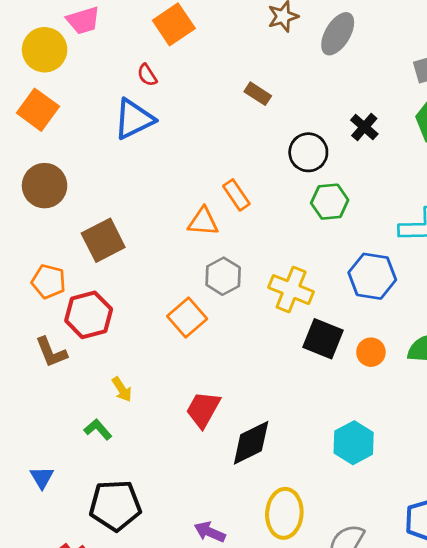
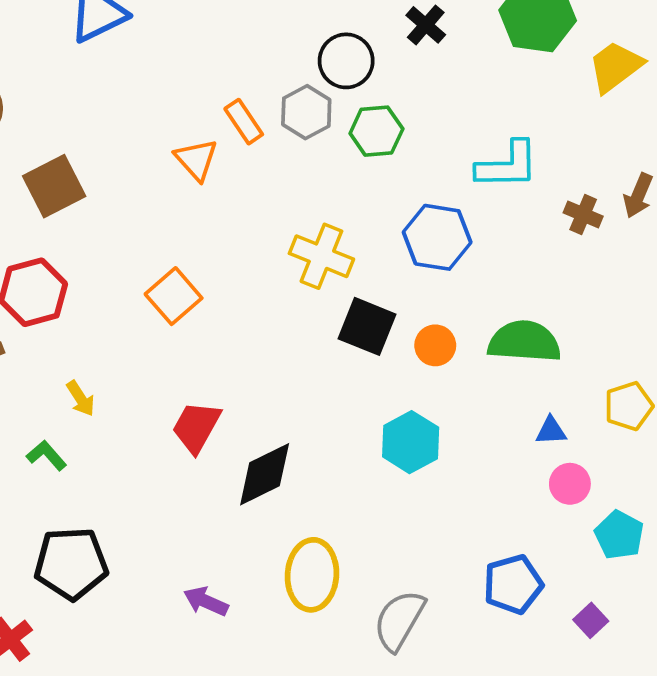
orange triangle: (203, 222) -> (196, 160), turned 44
gray hexagon: (223, 276) -> (306, 112), moved
cyan hexagon: (354, 443) -> (411, 442), moved

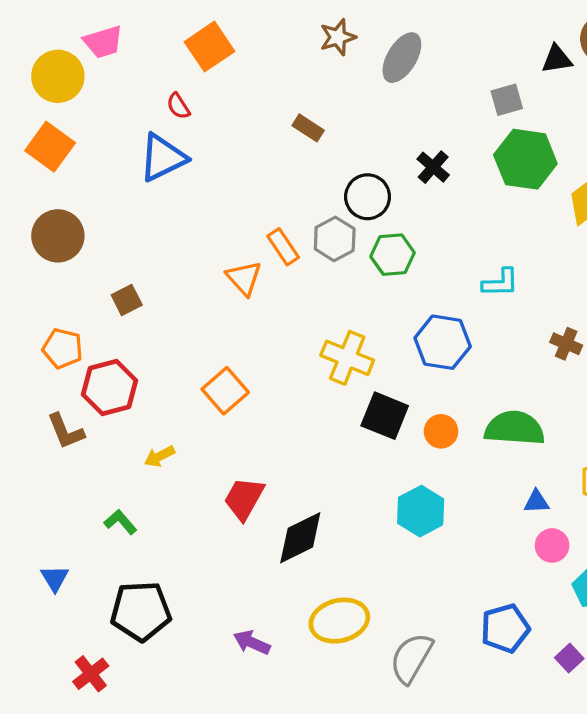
cyan L-shape: (507, 165) -> (500, 283), size x0.7
brown square: (54, 186) -> (127, 300), size x0.6
brown cross: (583, 215) -> (566, 344), moved
yellow arrow: (81, 398) -> (160, 456), moved, turned 96
yellow ellipse: (312, 575) -> (339, 621), turned 72

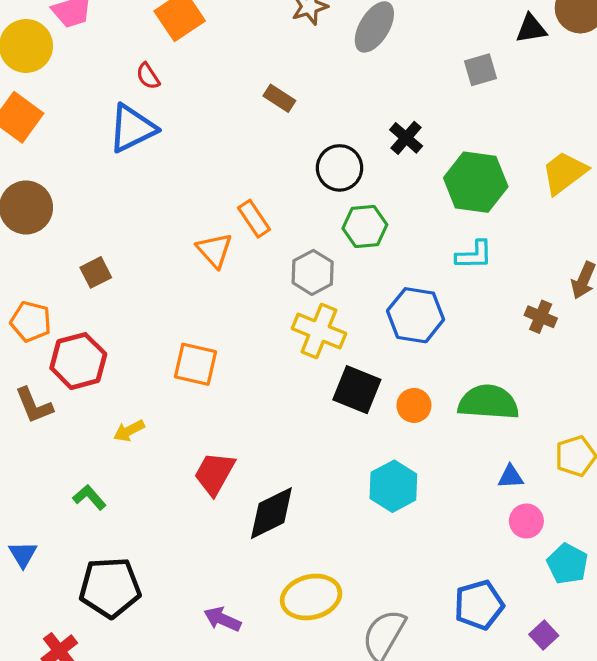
green hexagon: (525, 159) -> (476, 182), moved
gray hexagon: (335, 239) -> (313, 272), moved
orange square: (225, 391) -> (195, 364), turned -36

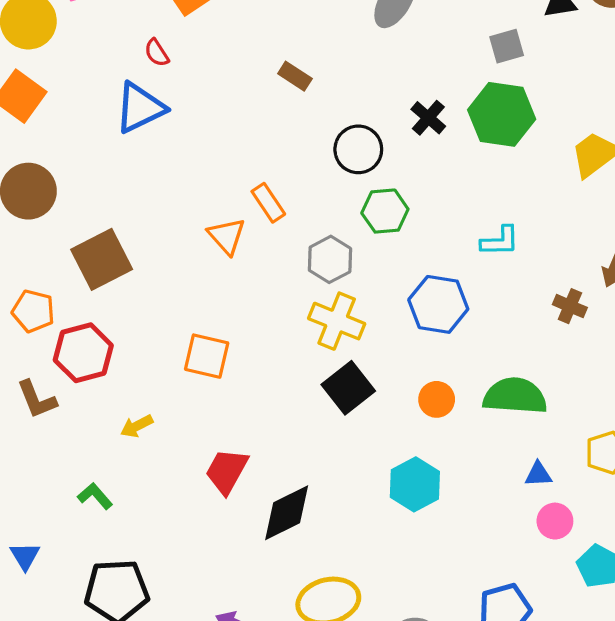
green hexagon: (476, 182) -> (502, 114), moved
brown square: (96, 272) -> (102, 259), size x1.8
black square: (357, 390) -> (348, 388), moved, turned 30

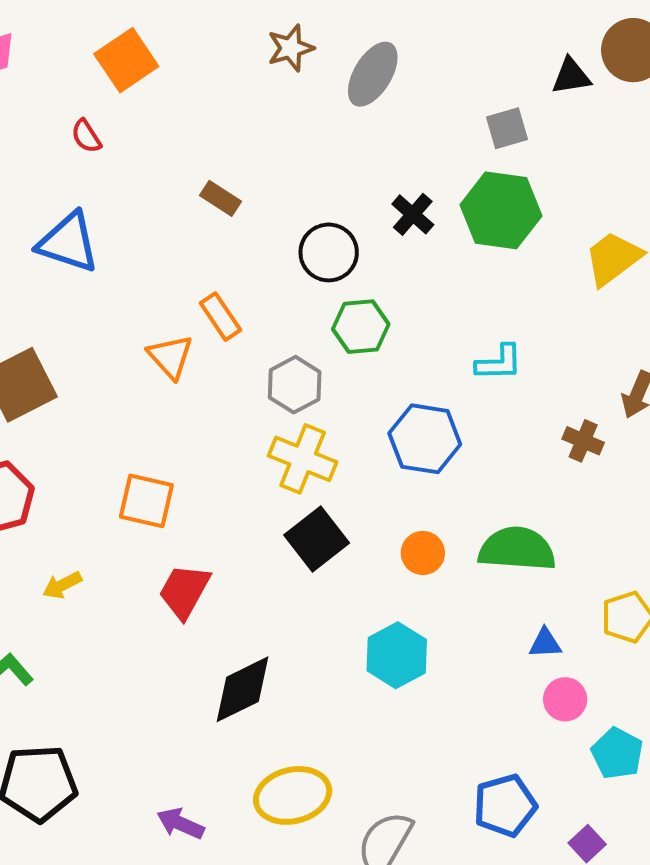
brown rectangle: (295, 76) -> (220, 198), moved
blue triangle: (140, 108) -> (68, 242), moved, turned 44
red trapezoid: (227, 471) -> (184, 591), moved

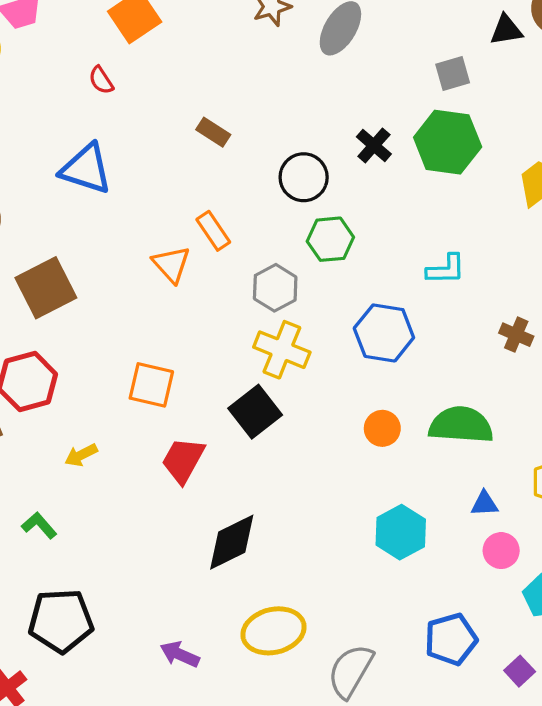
black square: (317, 539) -> (255, 412), moved
cyan hexagon: (397, 655) -> (401, 532), moved

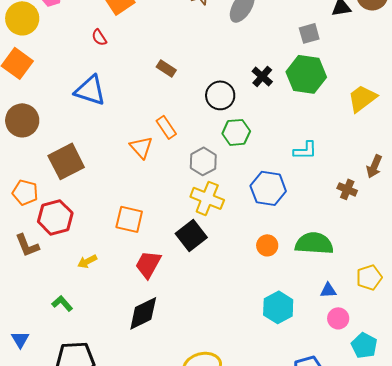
black diamond: (232, 542) -> (143, 313), moved

